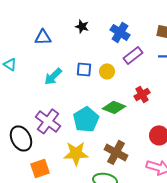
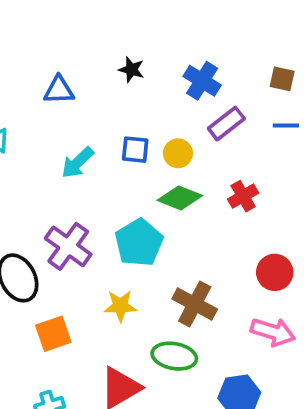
green diamond: (114, 107) -> (180, 198), moved
yellow star: (76, 153) -> (120, 306), size x0.7

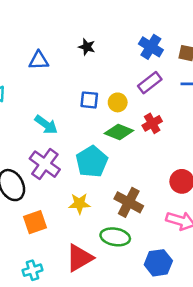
blue cross: (202, 81) -> (151, 47), moved
cyan arrow: (77, 163) -> (46, 125), moved, turned -100
red cross: (243, 196) -> (152, 123), moved

